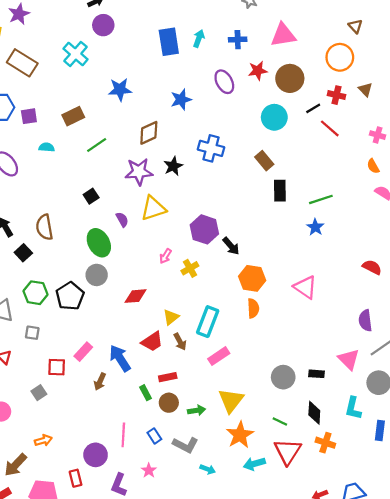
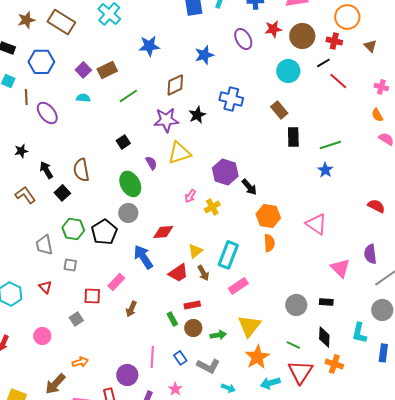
red cross: (336, 95) -> (334, 41), moved
purple square: (29, 116) -> (83, 70), moved, turned -35
blue arrow: (120, 358) -> (143, 257), moved
pink triangle: (349, 359) -> (340, 268), moved

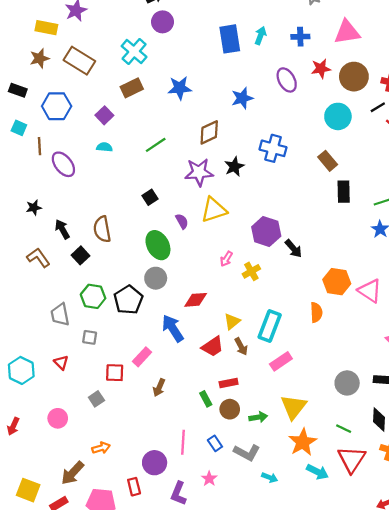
brown rectangle: (107, 70) -> (132, 88), moved
orange hexagon: (268, 216) -> (337, 282), moved
cyan arrow: (270, 383) -> (317, 472), turned -138

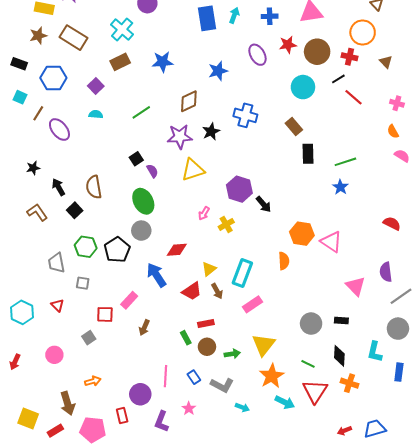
brown line: (39, 146) -> (38, 113), turned 35
purple semicircle: (182, 221) -> (152, 171), moved
brown arrow: (73, 473) -> (68, 403), turned -60

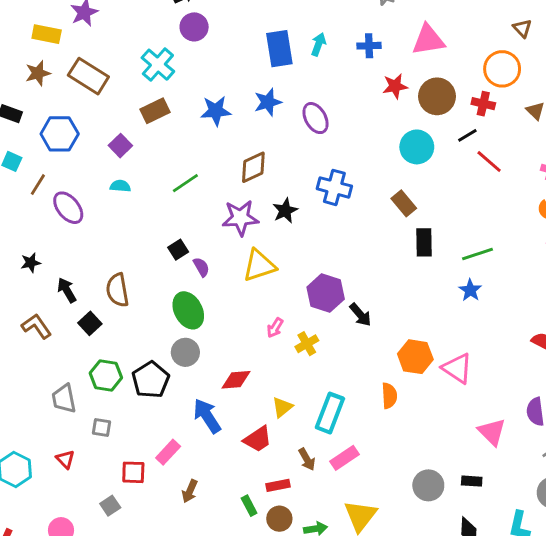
purple ellipse: (257, 55) -> (316, 118), moved
blue star: (218, 71) -> (268, 102), moved
brown arrow: (217, 291) -> (307, 459), moved

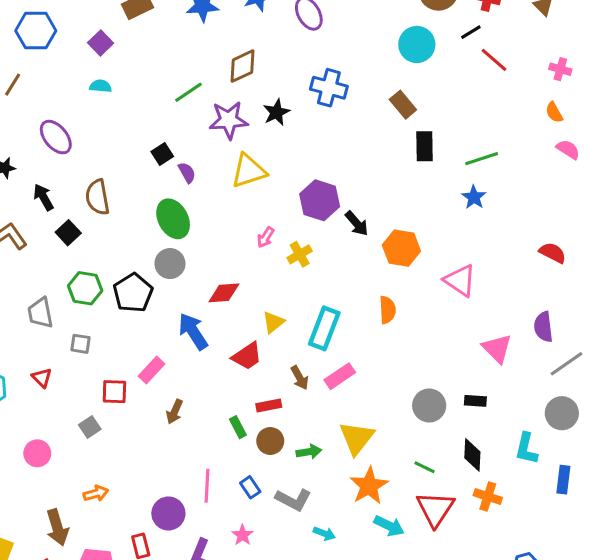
green line: (185, 183) -> (188, 92), moved
purple ellipse: (68, 208) -> (56, 137), moved
orange hexagon: (415, 357) -> (401, 248), moved

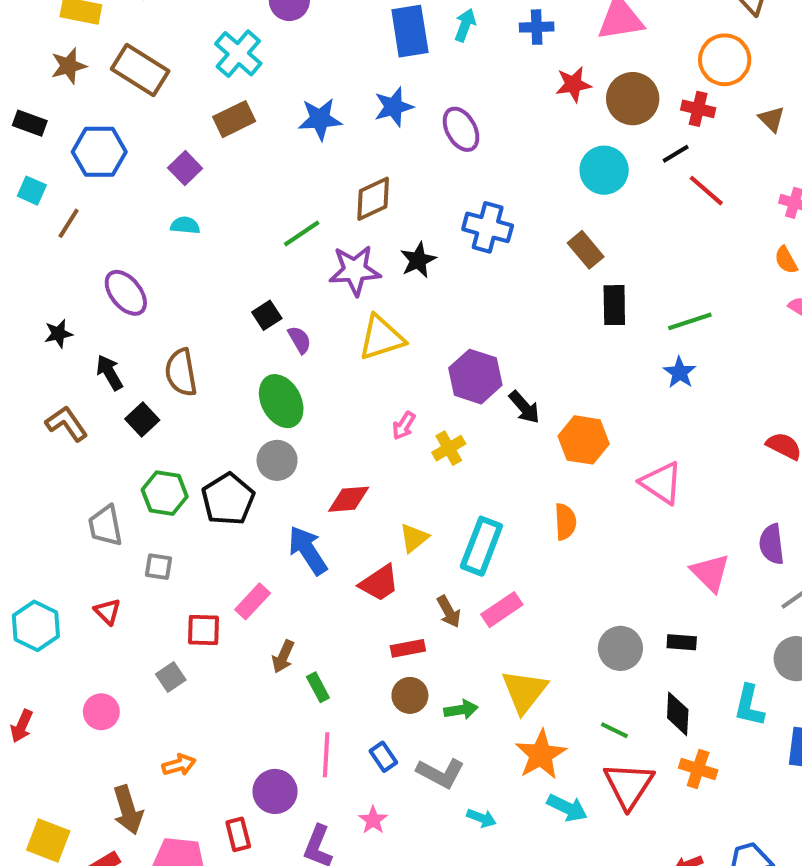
green rectangle: (238, 427) -> (318, 687), moved

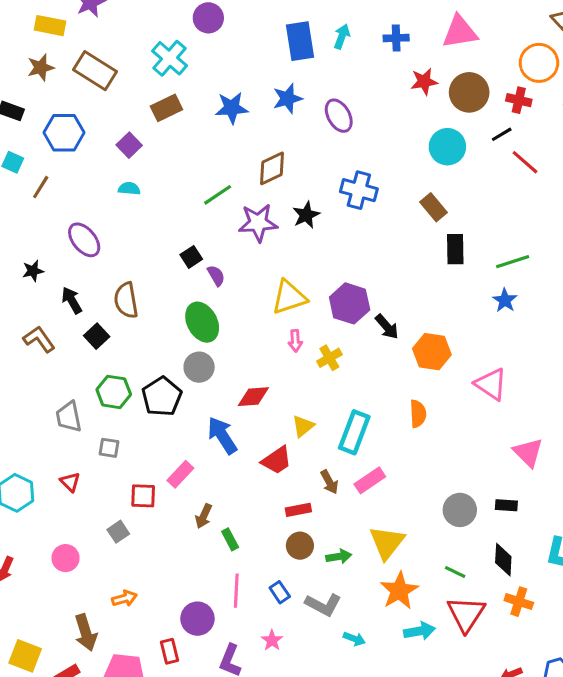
yellow triangle: (381, 338) -> (289, 297), moved
pink arrow: (404, 426) -> (295, 341), turned -35
cyan arrow: (567, 808) -> (419, 631), turned -36

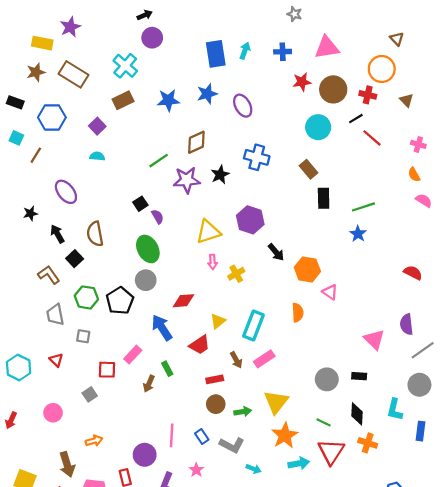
purple hexagon: (350, 303) -> (250, 220), moved
brown L-shape: (39, 339) -> (49, 275), moved
pink triangle: (491, 384) -> (330, 292), moved, size x0.7
green rectangle: (230, 539) -> (167, 369), moved

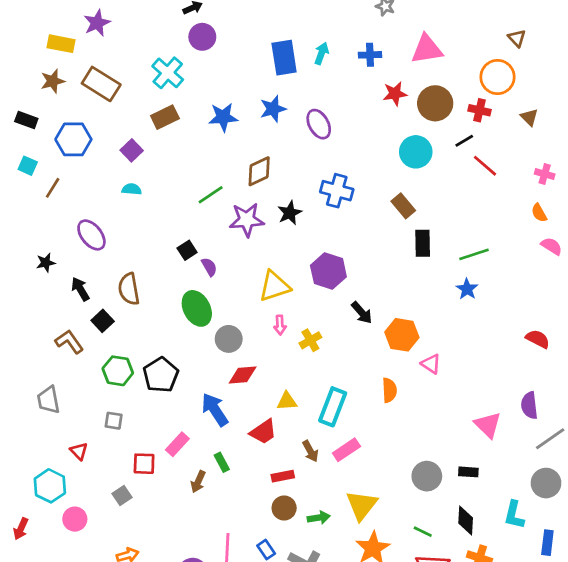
gray circle: (146, 280) -> (229, 339), moved
gray trapezoid: (55, 315) -> (48, 400), moved
yellow triangle: (218, 321) -> (287, 401), turned 35
cyan hexagon: (19, 368) -> (50, 486), moved

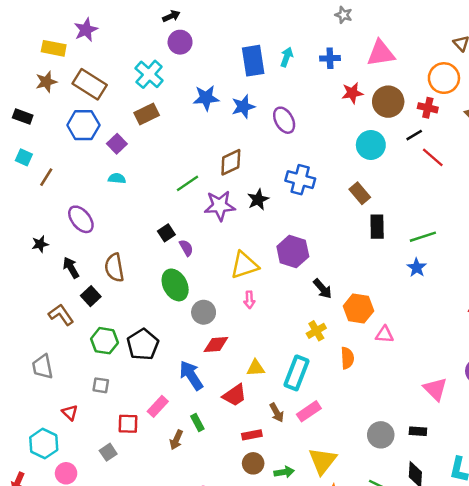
blue star: (223, 117) -> (206, 98), moved
blue hexagon: (73, 139) -> (83, 125), moved
yellow cross: (310, 340) -> (316, 331), moved
pink triangle: (431, 364) -> (384, 335), turned -30

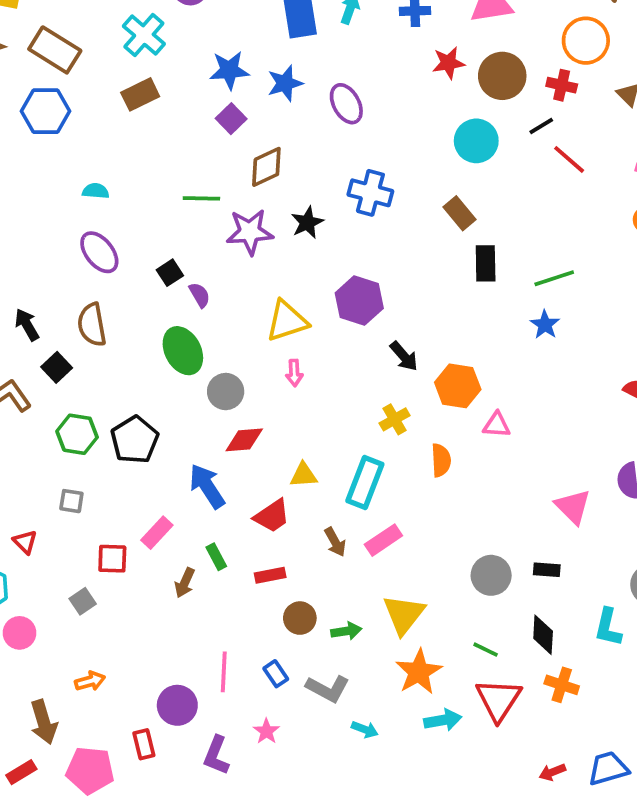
purple square: (117, 144) -> (231, 119), moved
green line: (187, 183) -> (201, 198), turned 35
purple ellipse: (81, 219) -> (99, 252), moved
red rectangle: (252, 435) -> (270, 575), moved

